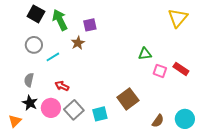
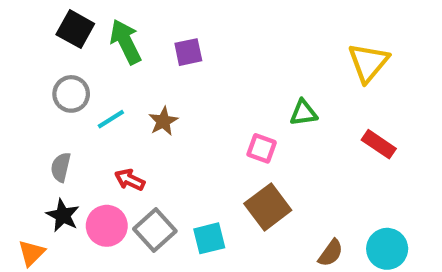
yellow triangle: (178, 18) -> (368, 63), moved
brown star: (78, 43) -> (163, 121), moved
pink square: (160, 71) -> (262, 148), moved

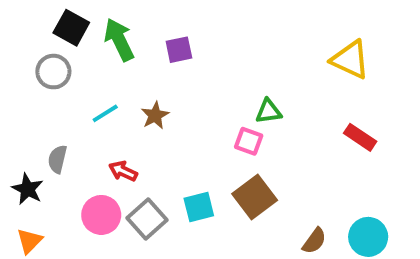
yellow triangle: (368, 63) -> (350, 60), turned -45
gray circle: (71, 94) -> (53, 72), moved
green triangle: (303, 113) -> (269, 111), moved
black star: (63, 215) -> (28, 189), moved
cyan square: (209, 238) -> (199, 207), moved

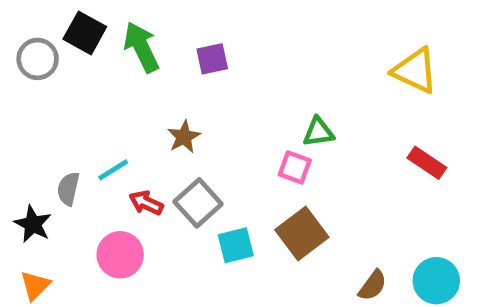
gray circle: (53, 72) -> (38, 59), moved
cyan line: (105, 113) -> (113, 170), moved
gray square: (147, 219) -> (198, 203), moved

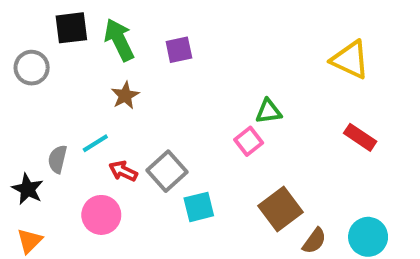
black square: (85, 33) -> (71, 28), turned -36
gray circle: (38, 59) -> (32, 68), moved
brown star: (184, 137) -> (125, 95), moved
pink square: (295, 167) -> (249, 141), turned 32
brown square: (302, 234) -> (280, 209), moved

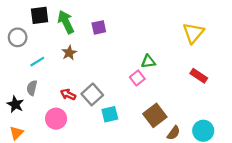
yellow triangle: (350, 60) -> (193, 33), turned 45
cyan line: (95, 143) -> (37, 62), moved

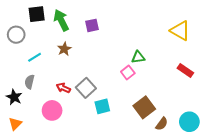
yellow triangle: (193, 33) -> (180, 31), turned -40

